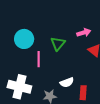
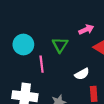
white semicircle: (67, 82) -> (82, 74), moved

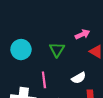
pink line: (42, 64) -> (44, 80), moved

